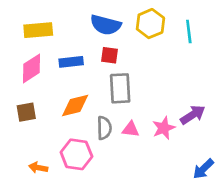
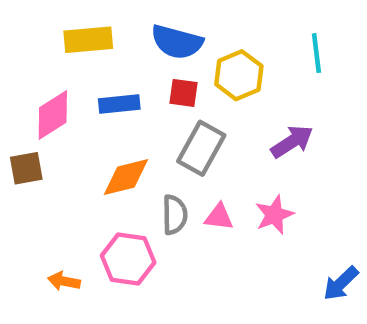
yellow hexagon: (150, 24) -> (239, 75), moved
yellow rectangle: (38, 30) -> (88, 40), moved
gray rectangle: (120, 88) -> (201, 148), turned 32
brown square: (26, 112) -> (26, 168), moved
purple arrow: (193, 115) -> (292, 142), moved

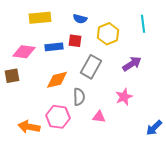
blue semicircle: (177, 42) -> (80, 19), size x0.6
red square: (184, 93) -> (75, 41), moved
pink diamond: (53, 115) -> (24, 52), turned 40
pink triangle: (219, 217) -> (99, 117), moved
orange arrow: (64, 281) -> (29, 127), size x1.5

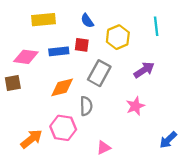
blue semicircle: (80, 19) -> (87, 21), turned 40
pink triangle: (99, 117) -> (104, 148), moved, turned -32
orange arrow: (29, 127) -> (31, 139), turned 130

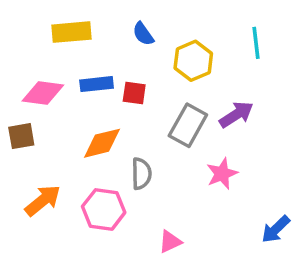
red square: (82, 45) -> (134, 93), moved
gray rectangle: (99, 73) -> (188, 125), moved
orange arrow: (31, 139) -> (43, 201), moved

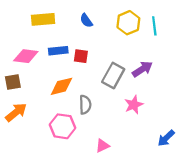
yellow hexagon: (193, 61) -> (128, 23), moved
orange arrow: (43, 201) -> (16, 112), moved

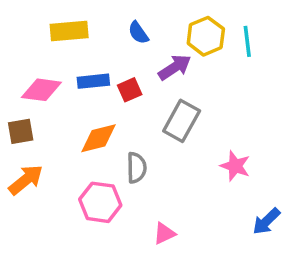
red square: (81, 56) -> (130, 90), turned -32
purple arrow: (142, 69) -> (175, 67), moved
pink star: (134, 105) -> (235, 166), moved, turned -30

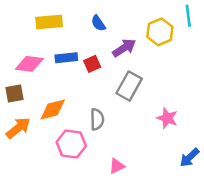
yellow hexagon: (206, 36) -> (160, 32), moved
cyan line: (247, 41) -> (188, 16), moved
orange diamond: (99, 138) -> (53, 109), moved

